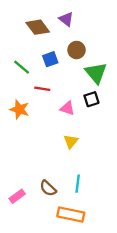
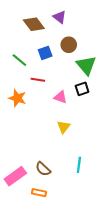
cyan line: (78, 184) -> (79, 165), moved
pink rectangle: (17, 196) -> (15, 176), size x1.5
orange rectangle: (71, 215) -> (39, 193), moved, size x0.6

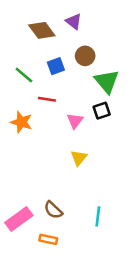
pink triangle: (60, 97) -> (75, 121), turned 48
cyan line: (79, 165) -> (98, 216), moved

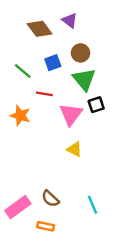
green triangle: (107, 81) -> (84, 79), moved
pink triangle: (75, 121) -> (71, 114), size x1.5
yellow triangle: (79, 158) -> (74, 149), turned -42
cyan line: (98, 216) -> (93, 205), turned -30

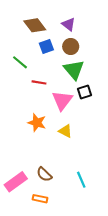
purple triangle: (70, 20) -> (69, 24), moved
blue square: (53, 63) -> (46, 46), moved
orange star: (20, 116) -> (37, 123), moved

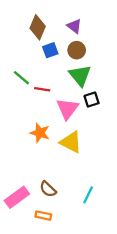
brown diamond: (35, 25) -> (38, 27), turned 60
green line: (20, 62) -> (22, 78), moved
yellow triangle: (65, 131) -> (71, 142), size x1.5
cyan line: (81, 180) -> (88, 195), turned 49

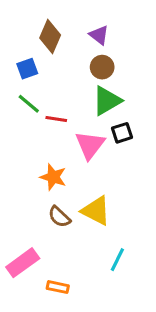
blue square: (50, 50) -> (27, 69), moved
green triangle: (80, 75) -> (107, 101), turned 40
yellow triangle: (71, 142) -> (96, 211), moved
brown semicircle: (48, 189) -> (59, 217), moved

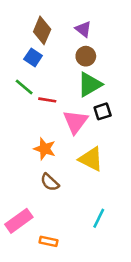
blue square: (27, 69) -> (33, 57), moved, turned -36
yellow triangle: (96, 211) -> (91, 159), moved

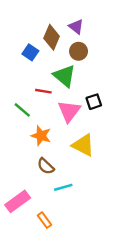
brown diamond: (42, 30) -> (52, 37), moved
green triangle: (90, 84) -> (64, 76), moved, turned -50
green line: (24, 87) -> (22, 110), moved
cyan line: (99, 218) -> (63, 187), moved, turned 48
orange rectangle: (49, 241) -> (45, 220), turned 42

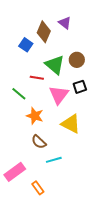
brown circle: (79, 51) -> (77, 60), moved

